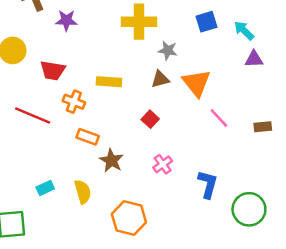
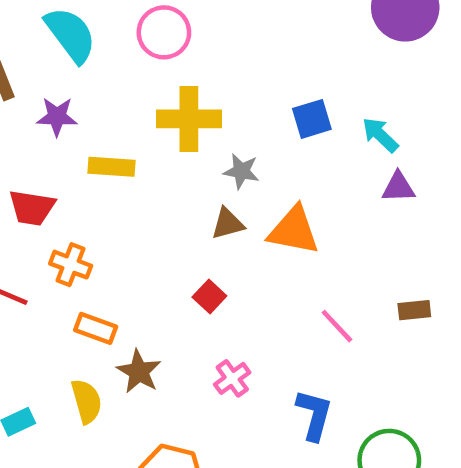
yellow rectangle: (109, 82) -> (112, 167), moved
orange triangle: (196, 83) -> (294, 230), turned -40
pink line: (219, 118) -> (337, 326), moved
yellow semicircle: (83, 192) -> (87, 401), moved

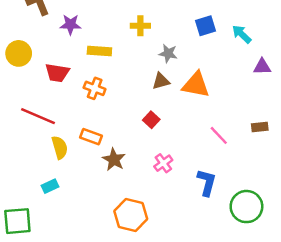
yellow cross: (189, 119) -> (140, 26), size x0.6
purple triangle: (398, 187) -> (262, 67), moved
orange cross: (71, 265) -> (95, 88), moved
yellow semicircle: (87, 401) -> (60, 147), moved

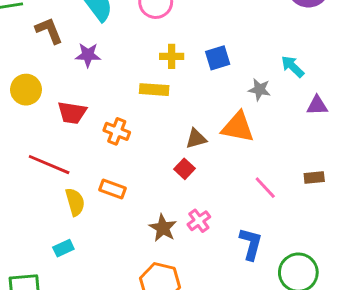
blue square: (205, 26) -> (218, 58), moved
yellow rectangle: (99, 51) -> (154, 90), moved
gray star: (168, 53) -> (259, 90), moved
brown triangle: (161, 81) -> (196, 139), moved
brown star: (114, 160) -> (163, 228), moved

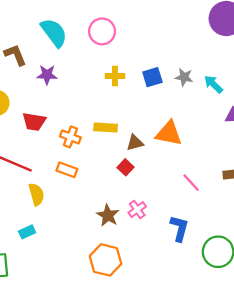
yellow rectangle: (154, 90) -> (106, 128), moved
gray star: (259, 90) -> (184, 77), moved
orange rectangle: (112, 189) -> (67, 170), moved

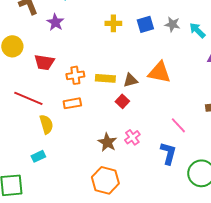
purple star: (47, 75) -> (55, 22), turned 30
yellow rectangle: (106, 128) -> (105, 78), moved
orange cross: (70, 137) -> (75, 75), turned -30
orange rectangle: (67, 170) -> (72, 103), turned -30
pink line: (191, 183) -> (178, 125), moved

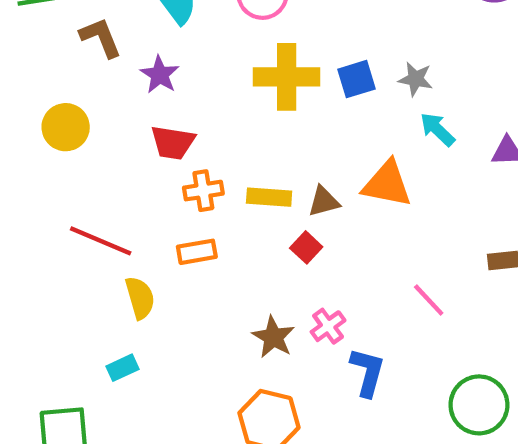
yellow cross: (113, 23) -> (287, 77), size x1.8
cyan arrow: (197, 30) -> (437, 129), moved
red trapezoid: (44, 62) -> (173, 142), moved
blue L-shape: (168, 153) -> (367, 372), moved

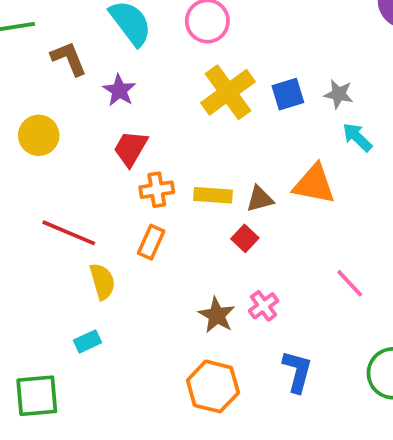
yellow cross: (287, 77) -> (228, 92), turned -36
red trapezoid: (173, 142) -> (131, 148), turned 111
orange rectangle: (197, 252) -> (151, 242), turned -56
blue L-shape: (367, 372) -> (297, 371), moved

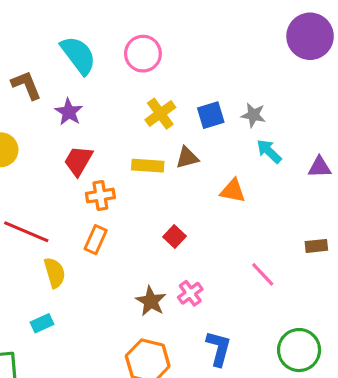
yellow cross: (228, 92) -> (160, 114), size x0.7
orange triangle: (314, 184) -> (233, 191), size x0.7
yellow rectangle: (213, 195) -> (148, 166), moved
brown triangle: (260, 199) -> (187, 158), moved

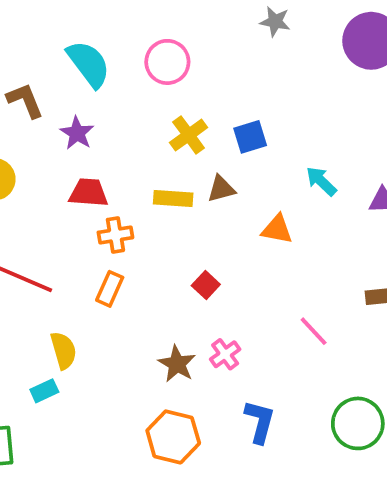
gray star: (253, 115) -> (275, 22), moved
red trapezoid: (78, 161) -> (89, 193), turned 64
yellow semicircle: (55, 273) -> (64, 350), moved

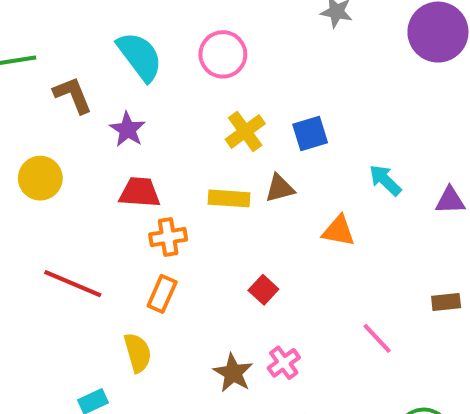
yellow semicircle: (64, 350) -> (138, 353), moved

